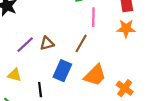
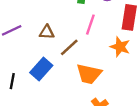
brown triangle: (47, 43) -> (47, 32), moved
orange trapezoid: (95, 75) -> (89, 74), moved, turned 40

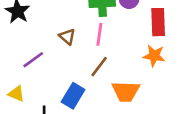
pink line: (90, 25) -> (99, 34), moved
brown triangle: (47, 32) -> (67, 37), moved, turned 49

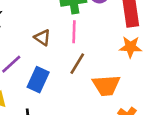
blue rectangle: (73, 96) -> (38, 80), moved

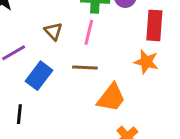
brown line: (77, 64) -> (85, 68), turned 50
orange trapezoid: (106, 85) -> (111, 98), turned -60

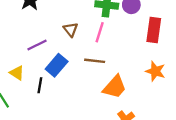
orange star: (146, 62) -> (155, 71), moved
black line: (19, 114) -> (40, 85), moved

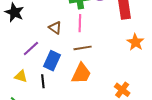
orange star: (155, 71) -> (135, 42), turned 30
orange trapezoid: (115, 87) -> (81, 74), moved

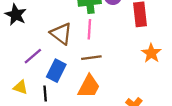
brown triangle: (55, 28) -> (61, 34), size x1.5

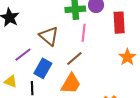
pink line: (89, 29) -> (84, 33), moved
brown line: (91, 58) -> (74, 58), turned -36

